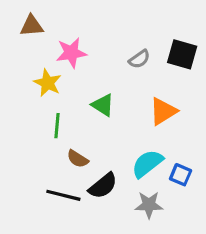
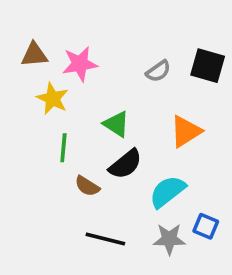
brown triangle: (32, 26) -> (34, 55), moved
blue square: (181, 175) -> (206, 226), moved
black semicircle: (103, 186) -> (125, 164), moved
black line: (63, 195) -> (105, 239), moved

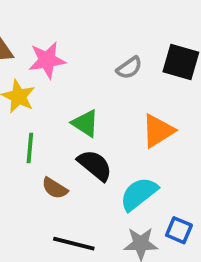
black semicircle: (125, 164) -> (95, 165), turned -102

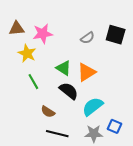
orange triangle: (158, 131) -> (86, 72), moved
green line: (30, 148) -> (33, 82), turned -35
brown semicircle: (55, 188) -> (48, 112), moved

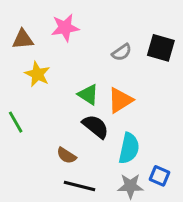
pink star: (43, 34) -> (65, 28), moved
green line: (33, 82) -> (16, 122), moved
cyan semicircle: (93, 107) -> (129, 148), turned 140

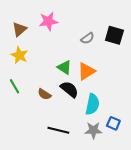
brown triangle: (23, 39) -> (19, 29), turned -35
yellow star: (37, 74) -> (19, 55), moved
brown semicircle: (66, 156) -> (44, 94), moved

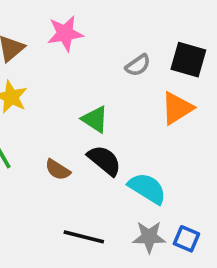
orange triangle: (86, 71) -> (177, 108), moved
cyan semicircle: (92, 104) -> (147, 188), turned -70
blue square: (113, 123) -> (186, 239), moved

